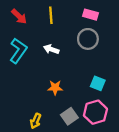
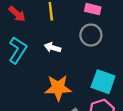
cyan square: (98, 83) -> (103, 82), size x1.5
orange star: (55, 88) -> (58, 88), size x1.6

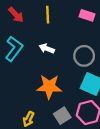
gray circle: (91, 35) -> (84, 56), moved

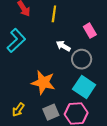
pink rectangle: (87, 15) -> (90, 31), moved, turned 32
white arrow: (47, 49) -> (63, 46), moved

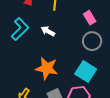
white arrow: (63, 46) -> (48, 31), moved
gray circle: (82, 59) -> (92, 41), moved

